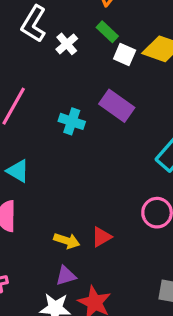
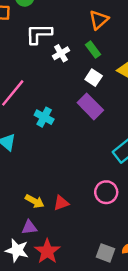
white L-shape: (34, 24) -> (39, 34), turned 48
white square: (125, 54) -> (94, 78), moved
cyan cross: (72, 121) -> (44, 117), moved

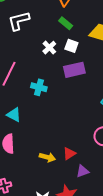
white cross: (61, 53) -> (49, 48), moved
purple rectangle: (90, 106) -> (74, 70), turned -45
purple triangle: (29, 227) -> (83, 171), moved

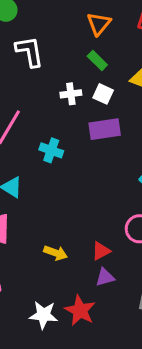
white L-shape: (19, 21) -> (30, 52), turned 90
white cross: (49, 48) -> (71, 94), turned 32
red triangle: (69, 154) -> (101, 251), moved

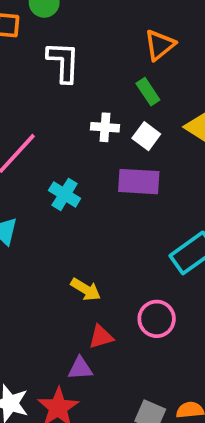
yellow arrow: (56, 253) -> (86, 289), moved
purple triangle: (105, 277) -> (80, 368), moved

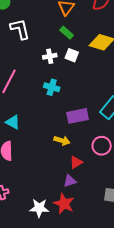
purple rectangle: (139, 182) -> (78, 116), moved
cyan cross: (65, 194) -> (52, 87), moved

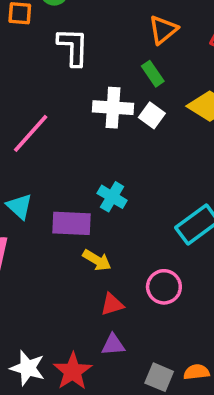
white cross: (50, 56) -> (113, 108), size x1.5
cyan cross: (52, 87) -> (112, 197), moved
purple rectangle: (78, 116) -> (72, 223), moved
purple triangle: (70, 181) -> (113, 345), moved

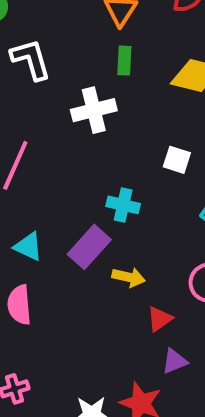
green rectangle: (153, 74) -> (124, 61), turned 55
white square: (152, 115) -> (177, 160), moved
purple rectangle: (72, 223) -> (89, 247), turned -33

